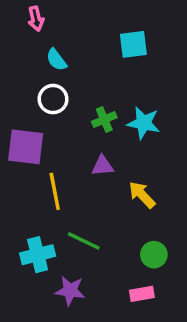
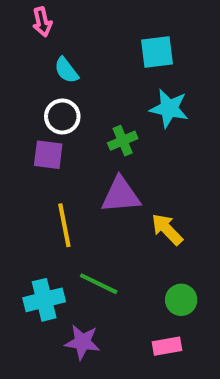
cyan star: (144, 123) -> (169, 108), moved
purple square: (26, 147) -> (48, 155), moved, size x0.7
purple triangle: (103, 166) -> (121, 195), size x1.5

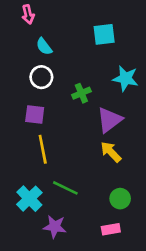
cyan star: (169, 108) -> (125, 78), moved
purple square: (48, 155) -> (35, 115), moved
purple triangle: (121, 195) -> (109, 120), moved, turned -32
cyan cross: (44, 300) -> (29, 199), turned -30

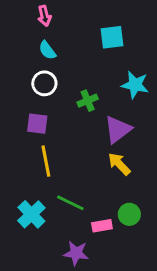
pink arrow: (28, 14) -> (44, 16), moved
purple star: (55, 227) -> (76, 253), moved
pink rectangle: (111, 229) -> (102, 226), moved

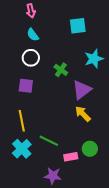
cyan star: (135, 85) -> (94, 59), turned -30
green cross: (88, 101) -> (61, 70), turned -32
yellow line: (46, 161) -> (22, 121), moved

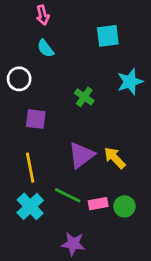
white circle: (31, 58) -> (19, 79), moved
purple triangle: (82, 90) -> (81, 155), moved
pink rectangle: (71, 157) -> (98, 204), moved

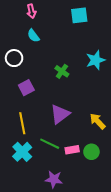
cyan square: (108, 36) -> (79, 15), moved
purple square: (36, 119) -> (26, 88), turned -35
yellow arrow: (115, 158) -> (98, 121), moved

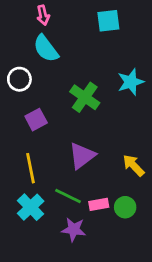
cyan semicircle: (33, 36) -> (46, 49), size x1.5
green cross: (62, 71) -> (85, 97), size x1.5
purple star: (54, 179) -> (74, 229), moved

